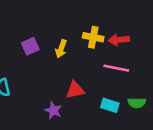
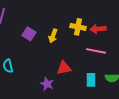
purple square: (30, 46) -> (29, 34), turned -32
cyan rectangle: (110, 105) -> (91, 80), turned 72

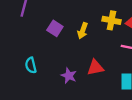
purple star: (47, 84) -> (69, 76), moved

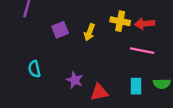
purple square: (55, 28) -> (60, 30), turned 35
red triangle: (95, 68) -> (99, 92), moved

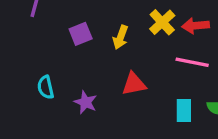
yellow cross: (120, 21) -> (162, 22), turned 36
purple star: (75, 80) -> (86, 102), moved
red triangle: (99, 92) -> (134, 84), moved

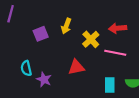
yellow cross: (162, 22) -> (91, 39), moved
yellow arrow: (121, 37) -> (66, 26), moved
cyan semicircle: (46, 87) -> (26, 68), moved

